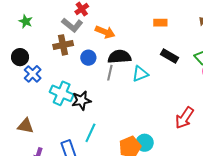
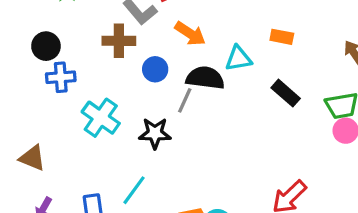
blue cross: (33, 74) -> (61, 77), turned 30
cyan triangle: (140, 74) -> (238, 58), moved
black star: (81, 100) -> (155, 133), moved

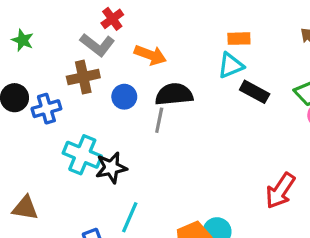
cyan triangle: (238, 58) -> (231, 65), moved
blue cross: (61, 77) -> (46, 109), moved
black star: (155, 133) -> (111, 168), moved

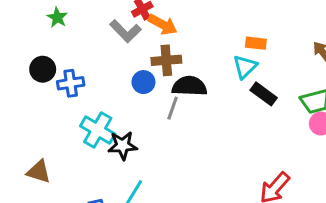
orange arrow: (150, 55) -> (163, 25), moved
cyan triangle: (231, 65) -> (245, 67), turned -30
brown cross: (83, 77) -> (166, 60), moved

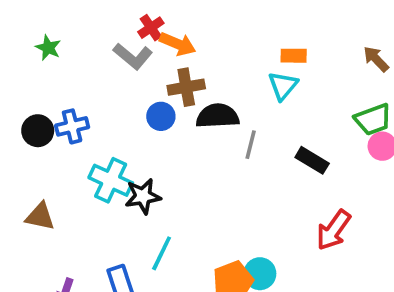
black circle: (43, 69) -> (38, 131), moved
black rectangle: (264, 94) -> (312, 160), moved
gray line: (173, 108) -> (251, 145), moved
brown triangle: (39, 172) -> (40, 216), moved

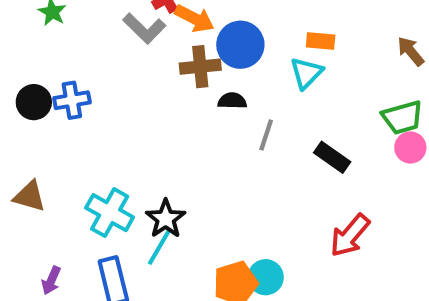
blue circle: (161, 116) -> (240, 45), moved, size x1.5
black semicircle: (218, 116) -> (232, 101), size x0.6
cyan cross: (111, 180) -> (110, 213), moved
black star: (143, 196) -> (166, 219), moved, turned -30

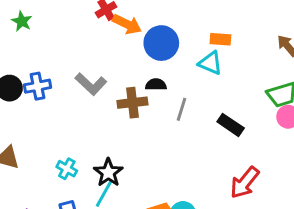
gray L-shape: (144, 28) -> (91, 84), moved
brown cross: (200, 67) -> (132, 103), moved
cyan triangle: (306, 73) -> (210, 63), turned -50
cyan cross: (110, 213) -> (67, 169), size x0.6

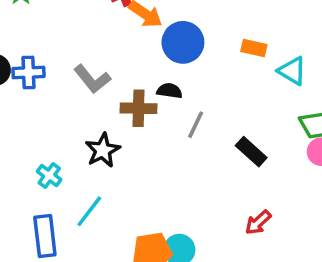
cyan triangle: (210, 63) -> (292, 71), moved
black star: (108, 173) -> (103, 150), moved
red arrow: (245, 183) -> (258, 222), size x0.7

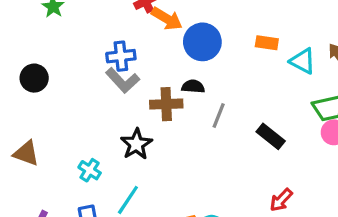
blue cross: (28, 72) -> (121, 56), moved

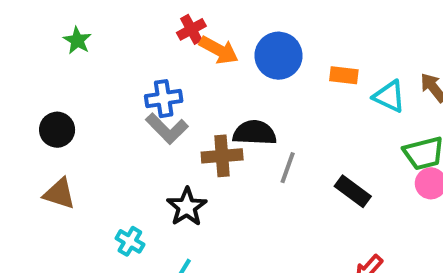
blue circle: (202, 42) -> (279, 56), moved
black semicircle: (193, 86) -> (255, 133), size x1.5
brown triangle: (26, 153) -> (59, 194), moved

